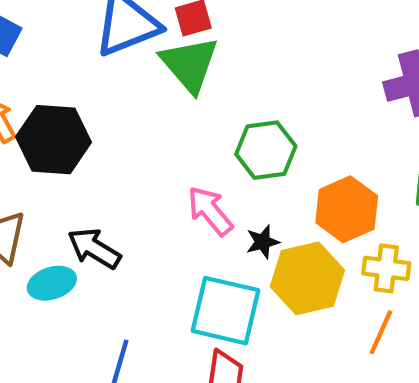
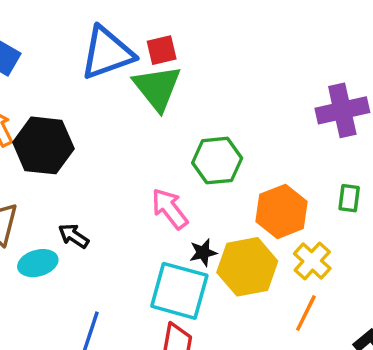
black star: (263, 242) -> (203, 253), moved
black arrow: (94, 248) -> (74, 236), size x0.7
yellow cross: (386, 268) -> (312, 261), turned 33

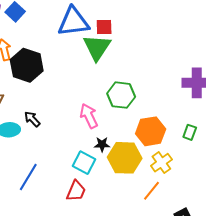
cyan square: (179, 291) -> (84, 163), size x0.7

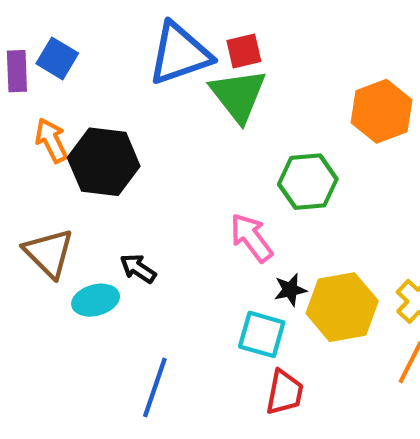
orange hexagon: (151, 131) -> (382, 111), moved
red trapezoid: (76, 191) -> (285, 392), moved

